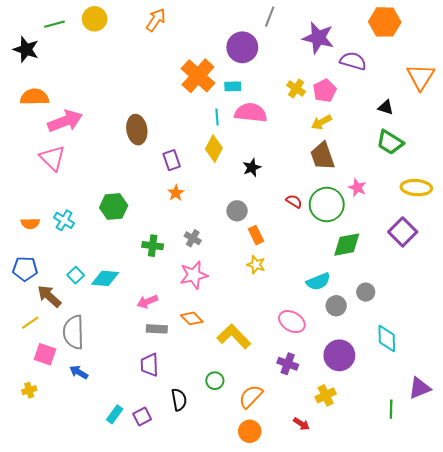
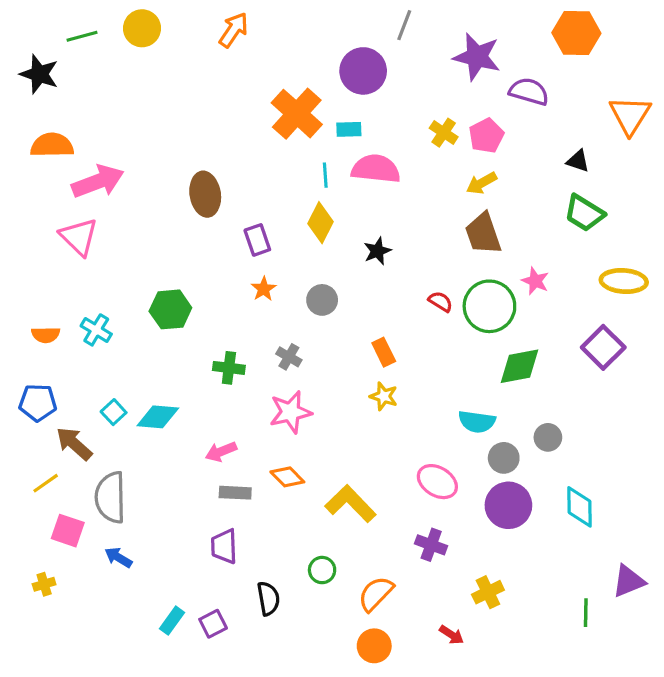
gray circle: (237, 211) -> (322, 300), moved
cyan semicircle: (318, 281) -> (477, 422), turned 30
purple circle: (339, 355) -> (508, 505), moved

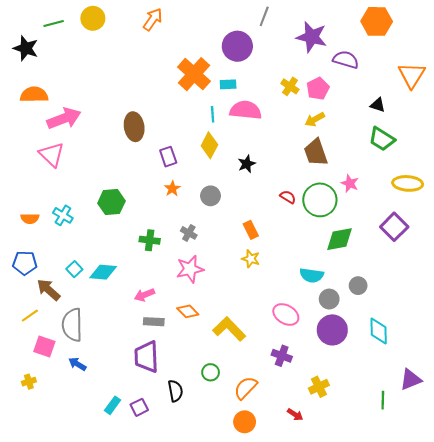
purple trapezoid: (224, 546) -> (147, 357), size x1.4

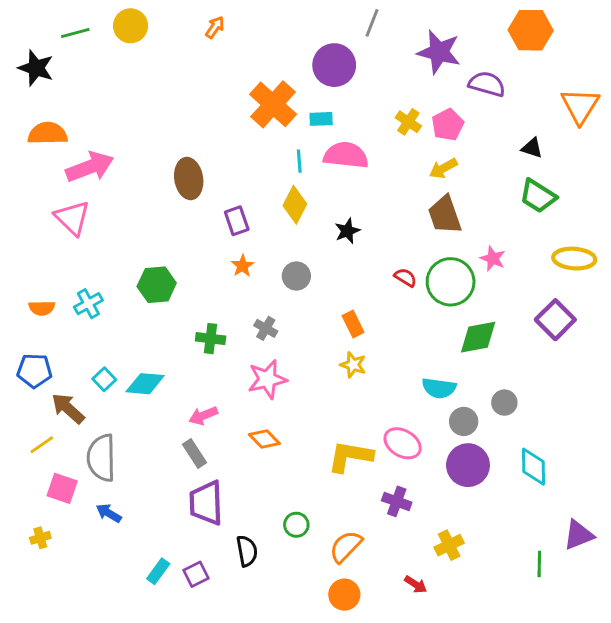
orange arrow: (153, 19) -> (215, 27), size x0.7
cyan cross: (63, 215) -> (88, 304), turned 30
gray rectangle: (154, 322) -> (195, 453), moved, turned 54
yellow L-shape: (229, 329) -> (350, 456), moved, turned -36

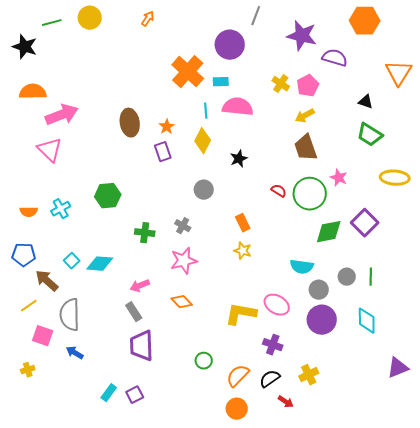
orange star: (243, 266) -> (167, 127), moved
purple square: (555, 320) -> (365, 223), moved
black semicircle: (247, 551) -> (270, 379), moved, turned -115
green line: (539, 564) -> (371, 277), moved

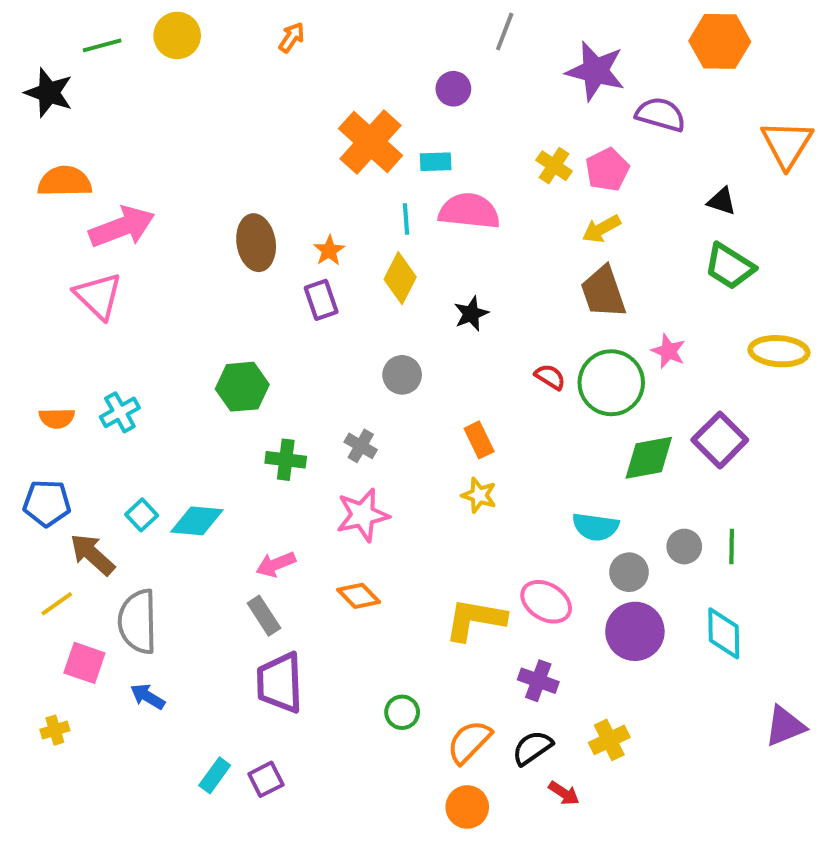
purple circle: (230, 45) -> (453, 89), size x0.6
green hexagon: (108, 196) -> (242, 387), moved

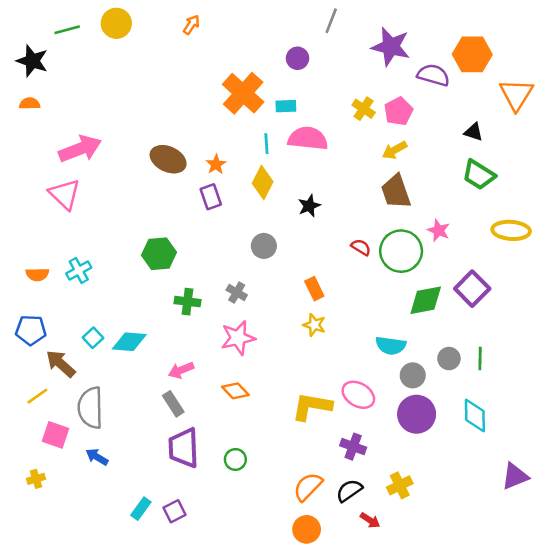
orange hexagon: (720, 41) -> (472, 54), moved
orange semicircle: (65, 181) -> (30, 104), moved, size x0.6
brown ellipse: (256, 243) -> (168, 159), turned -56
green circle: (402, 712) -> (235, 459), moved

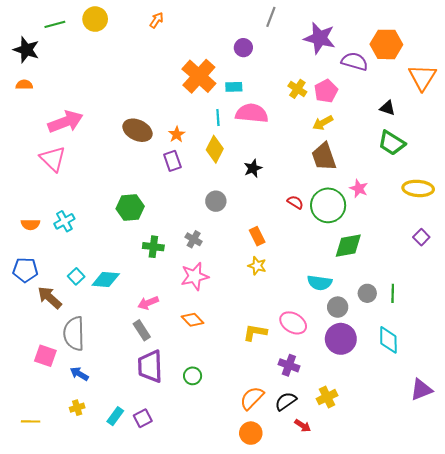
purple square: (472, 289) -> (421, 237), moved, size x0.6
yellow line: (37, 396) -> (31, 421), moved, turned 36
yellow L-shape: (312, 406) -> (255, 332), size x0.7
yellow cross: (36, 479) -> (77, 408), moved

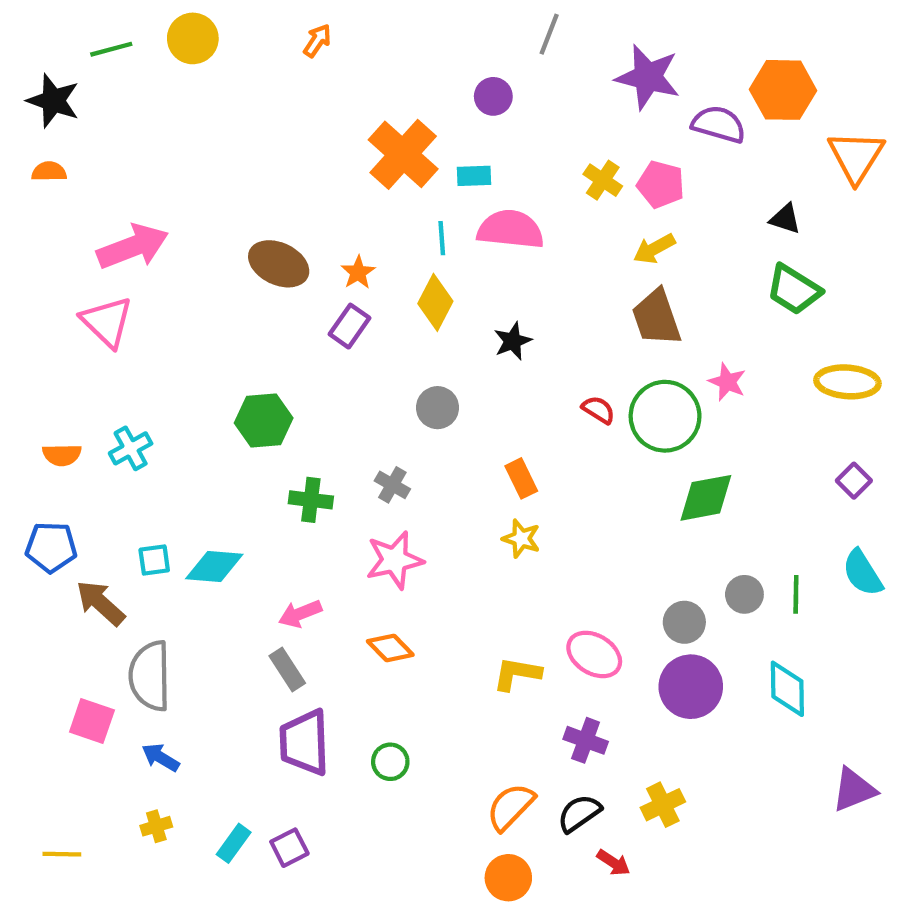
pink pentagon: (326, 91) -> (661, 184), turned -30
purple rectangle: (172, 161) -> (349, 326), turned 54
cyan square: (76, 276) -> (154, 560), turned 35
cyan semicircle: (320, 283) -> (862, 573), moved, turned 50

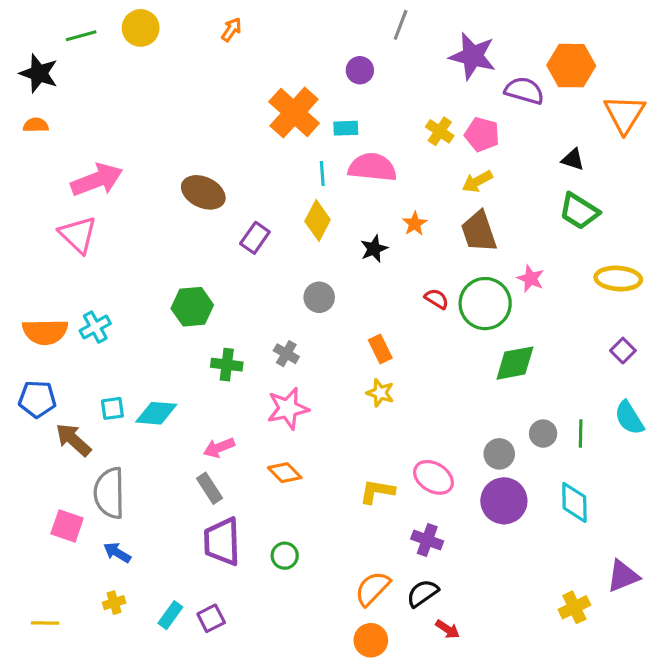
orange star: (358, 272) -> (415, 224), moved
orange semicircle: (62, 455) -> (45, 332), size x1.6
yellow cross: (663, 805) -> (574, 607), moved

